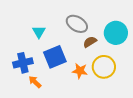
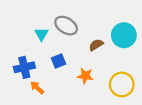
gray ellipse: (77, 24) -> (66, 26), moved
blue square: (55, 57) -> (59, 61), size x0.6
yellow circle: (104, 67) -> (122, 84), moved

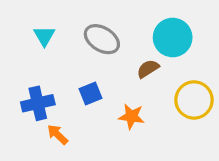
cyan triangle: (41, 34) -> (44, 36), moved
cyan circle: (124, 35) -> (173, 37), moved
yellow circle: (122, 84) -> (194, 100), moved

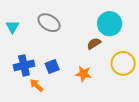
cyan triangle: (44, 36) -> (12, 27), moved
gray ellipse: (102, 39) -> (49, 23), moved
blue square: (90, 93) -> (52, 66), moved

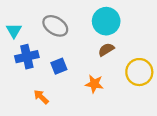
cyan circle: (110, 24) -> (106, 21), moved
blue cross: (24, 65) -> (27, 57), moved
blue square: (52, 66) -> (59, 66), moved

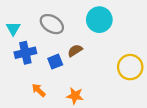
brown semicircle: (106, 50) -> (75, 51), moved
orange star: (94, 84) -> (75, 96), moved

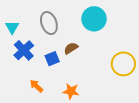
gray ellipse: (52, 24) -> (49, 23), turned 40
blue cross: (25, 53) -> (24, 50), turned -30

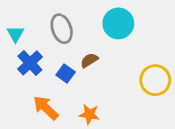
blue square: (52, 59) -> (66, 74), turned -32
orange arrow: (36, 86) -> (46, 108), size x1.5

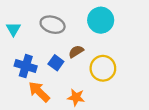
gray ellipse: (62, 29) -> (53, 25), turned -55
blue cross: (30, 63) -> (26, 66), moved, turned -30
yellow circle: (155, 80) -> (103, 68), moved

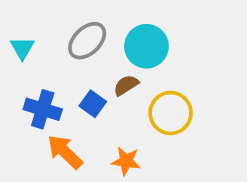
cyan circle: (101, 20) -> (146, 46), moved
gray ellipse: (53, 25) -> (87, 41), turned -60

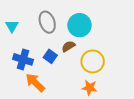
gray ellipse: (87, 41) -> (47, 22), turned -65
orange star: (126, 161) -> (90, 88), moved

